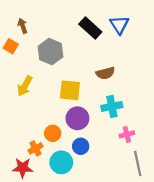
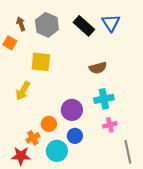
gray hexagon: (51, 52) -> (47, 25), moved
yellow arrow: (25, 86) -> (23, 91), moved
yellow square: (70, 90) -> (41, 62), moved
pink cross: (127, 134) -> (110, 125), moved

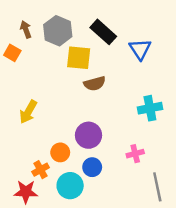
blue triangle: (111, 23) -> (140, 49), moved
yellow square: (41, 62) -> (79, 58), moved
brown semicircle: (98, 68) -> (95, 84), moved
cyan cross: (104, 99) -> (150, 108), moved

